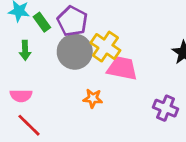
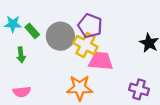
purple pentagon: (72, 21) -> (90, 26), moved
gray circle: (75, 52) -> (60, 36), moved
orange star: (93, 98) -> (80, 88), size x1.6

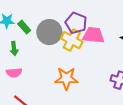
pink trapezoid: (101, 61) -> (94, 35), moved
pink semicircle: (22, 92) -> (14, 73), moved

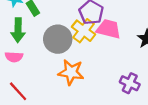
gray circle: (49, 32) -> (58, 39), moved
green arrow: (14, 49) -> (18, 30), size x1.5

